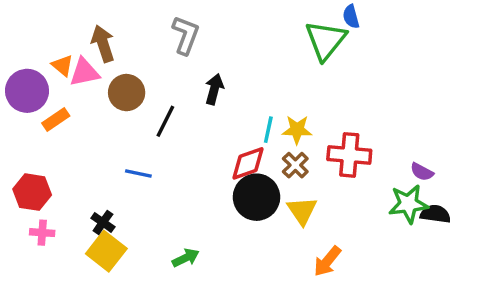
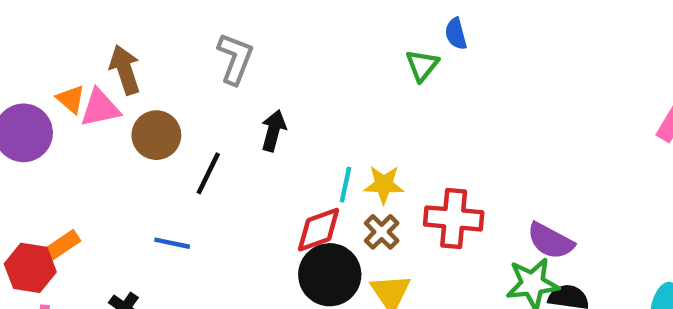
green triangle: (326, 40) -> (422, 65), size x0.6
orange rectangle: (56, 120) -> (62, 245), moved
purple semicircle: (422, 172) -> (550, 241), size x1.5

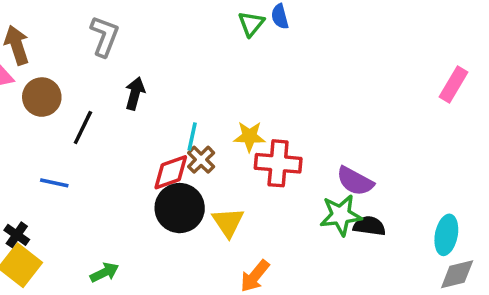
green triangle: (422, 65) -> (251, 24), moved
yellow star: (384, 185) -> (249, 136), moved
brown cross: (382, 232) -> (201, 160), moved

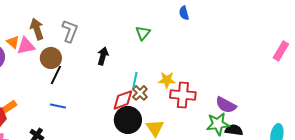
green triangle: (251, 24) -> (143, 33), moved
gray L-shape: (104, 36) -> (70, 31), moved
black line: (83, 127) -> (56, 75), moved

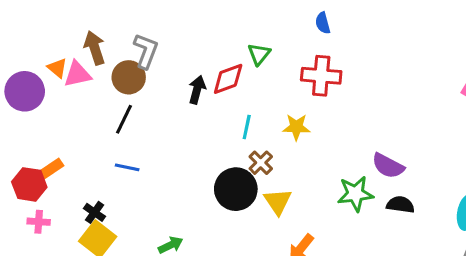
brown circle: (51, 58) -> (129, 77), moved
brown cross: (140, 93) -> (261, 163), moved
red cross: (183, 95) -> (321, 76), moved
red diamond: (123, 100) -> (228, 79), moved
green star: (218, 124) -> (355, 194), moved

